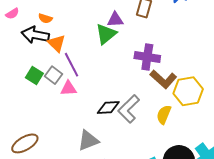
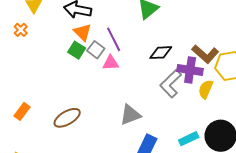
orange triangle: (57, 43) -> (83, 32), moved
purple cross: (147, 57) -> (190, 70), moved
black diamond: (108, 108) -> (161, 53), moved

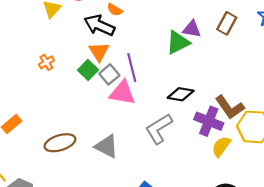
orange cross: (21, 30) -> (46, 62), moved
pink triangle: (111, 63) -> (122, 93), size x1.4
gray L-shape: (171, 84) -> (159, 129), moved
gray triangle: (130, 115) -> (107, 146), moved, turned 35

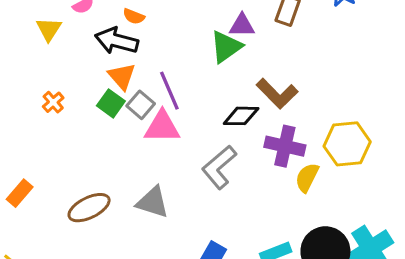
brown L-shape: (230, 107) -> (277, 94), moved

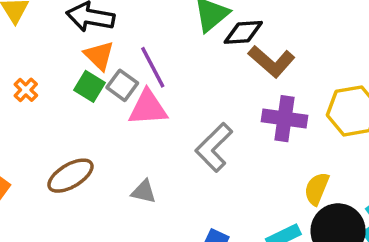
black diamond: (241, 116) -> (243, 32), moved
yellow semicircle: (307, 178) -> (317, 189), moved
gray triangle: (153, 202) -> (144, 192), size x0.7
brown ellipse: (89, 208) -> (70, 176), moved

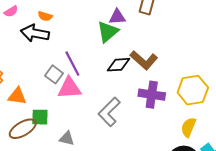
black diamond: (243, 32) -> (118, 65), moved
orange triangle: (99, 56) -> (17, 96), moved, turned -36
green square: (89, 86) -> (40, 117), moved, turned -30
yellow semicircle: (317, 189) -> (188, 127), moved

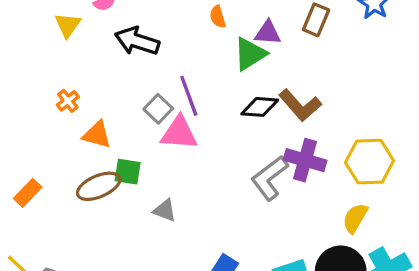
orange semicircle: (45, 16) -> (218, 17), moved, turned 48
gray L-shape: (109, 112) -> (270, 178), moved

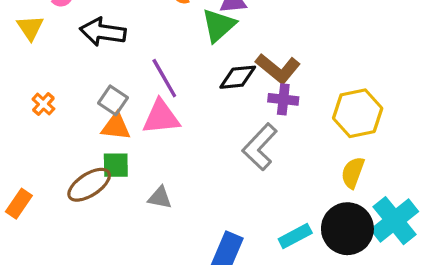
gray square: (158, 109) -> (113, 100), moved
orange triangle: (97, 135) -> (116, 127), moved
purple cross: (305, 160) -> (283, 99), moved, size x0.7

